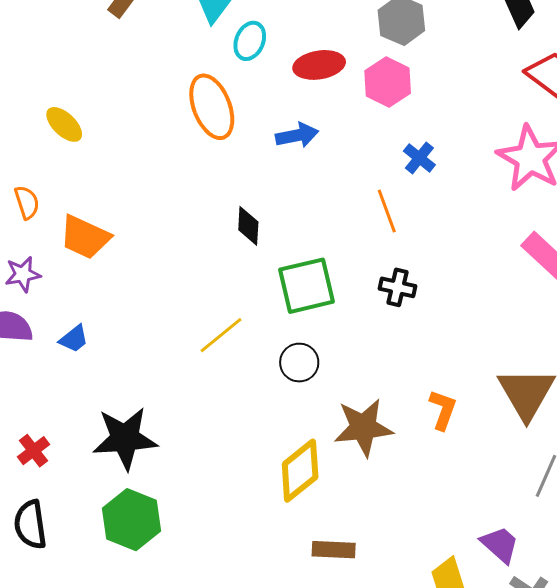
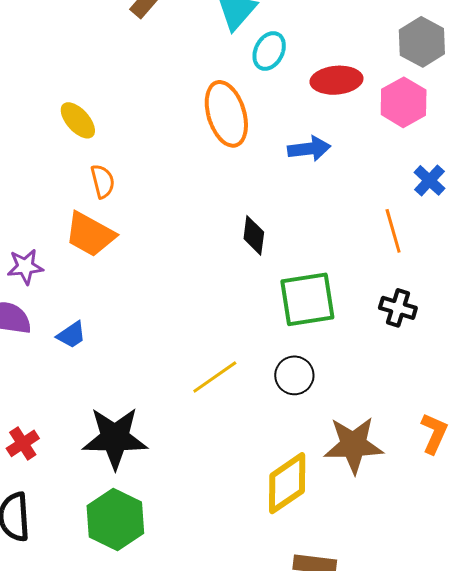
orange semicircle: (27, 202) -> (103, 181), moved
yellow line: (221, 335) -> (215, 377), moved

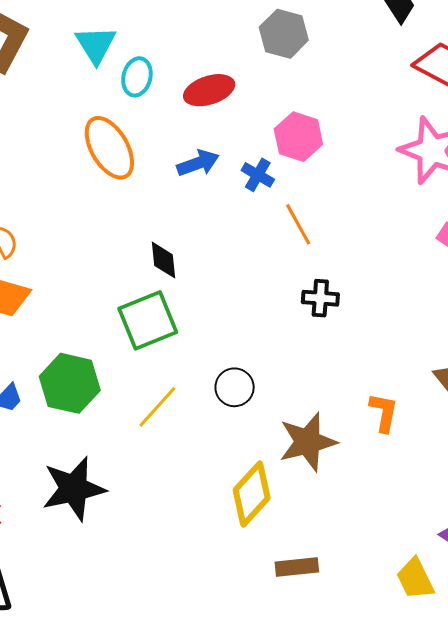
pink hexagon: (404, 102) -> (298, 137), moved
blue cross: (429, 180) -> (258, 175), moved
green square: (307, 299) -> (148, 320), moved
green hexagon: (115, 519) -> (70, 383), moved

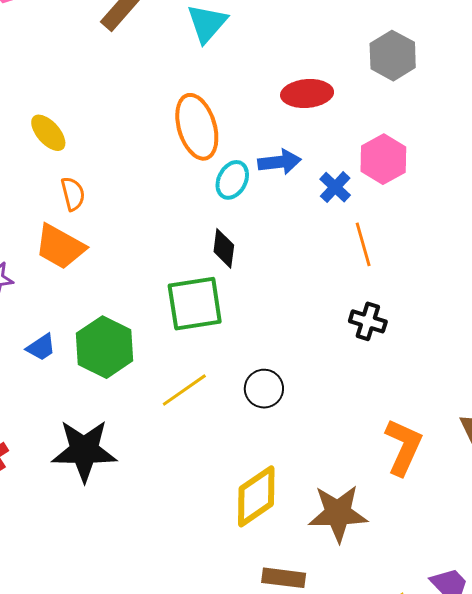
cyan ellipse: (137, 77) -> (232, 180), moved
orange L-shape: (384, 412) -> (403, 447), size x1.4
brown star: (308, 442) -> (338, 513), moved

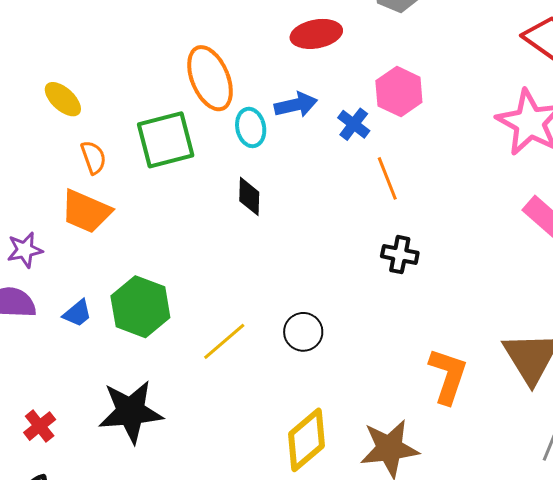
cyan ellipse: (232, 180) -> (251, 127), turned -33
green square: (195, 304) -> (166, 140), moved

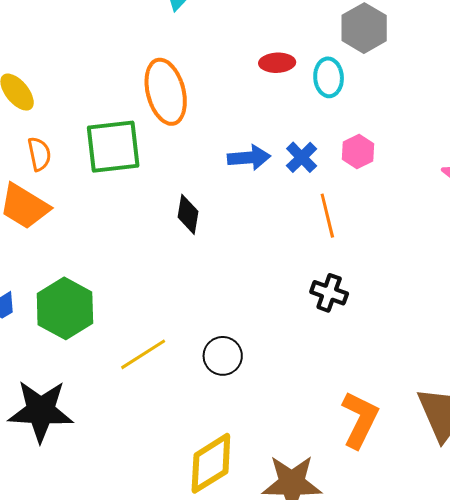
red ellipse: (316, 34) -> (277, 63), size x0.7
pink hexagon: (399, 92) -> (358, 151), moved, size x0.7
blue arrow: (296, 105) -> (249, 158), moved
cyan ellipse: (251, 127) -> (329, 77), moved

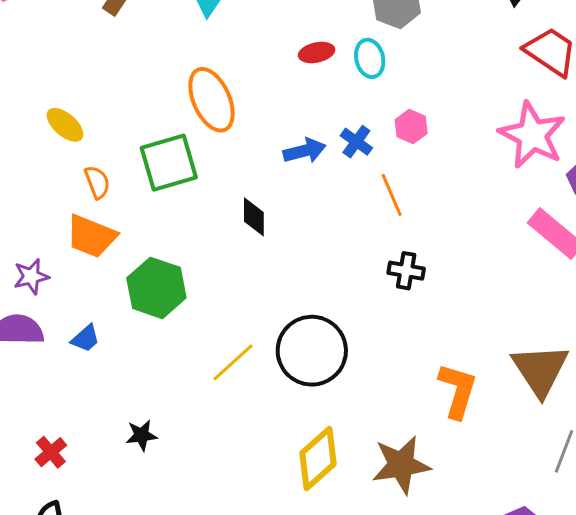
green hexagon: (65, 308) -> (156, 288), moved
black circle: (223, 356) -> (312, 351), size x1.8
black star: (41, 411) -> (142, 435), size x0.5

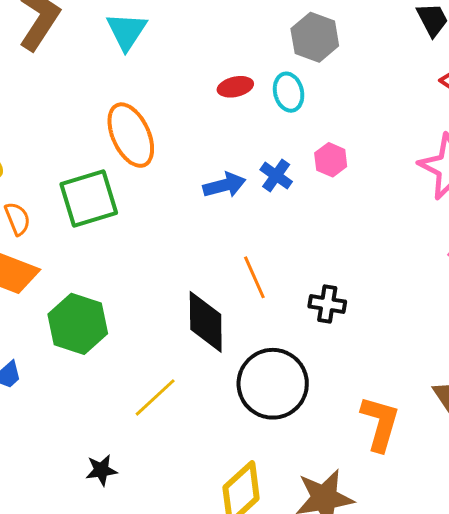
orange line: (392, 195) -> (254, 277), moved
black diamond: (254, 217) -> (206, 322), moved, size x1.6
black circle: (312, 351) -> (273, 384), moved
black star: (142, 435) -> (101, 470), moved

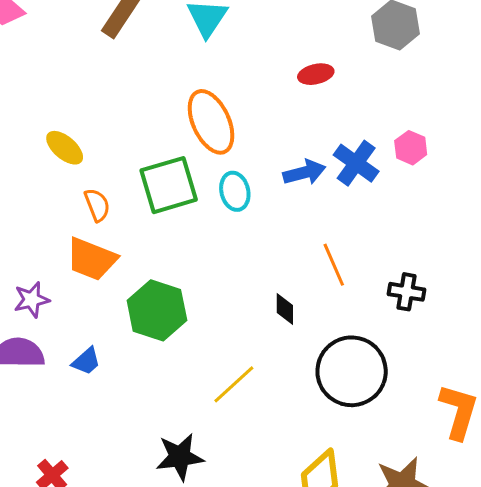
cyan ellipse: (289, 92) -> (235, 191), moved
blue cross: (276, 176) -> (356, 163), size x1.4
black diamond: (206, 322) -> (285, 309), size x0.5
black star: (101, 470) -> (180, 457), size x1.5

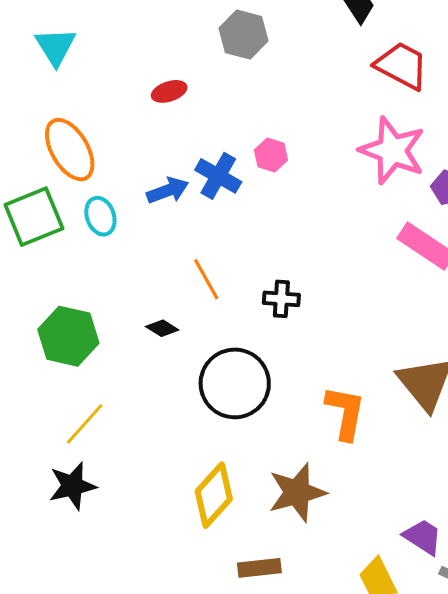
black diamond: (285, 309) -> (162, 328), turned -52
green hexagon: (157, 310) -> (68, 336), moved
yellow line: (234, 384) -> (85, 424), moved

